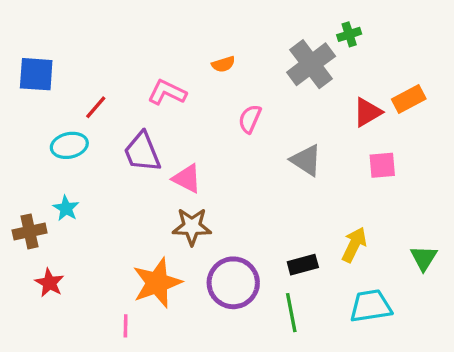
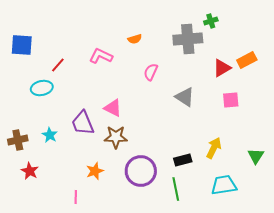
gray cross: (311, 64) -> (188, 39), turned 32
purple trapezoid: (142, 152) -> (83, 123), moved
cyan star: (66, 208) -> (50, 135), moved
orange star: (157, 283) -> (95, 171), size x0.6

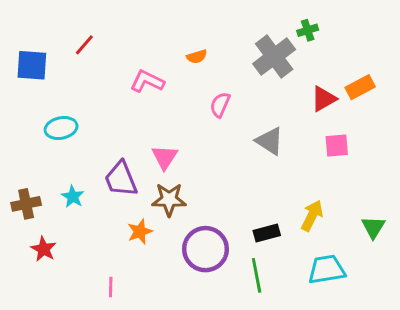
gray cross: (188, 39) -> (274, 57), turned -32
red line: (58, 65) -> (84, 45), moved
pink triangle: (113, 108) -> (165, 157), turned 36
orange star: (95, 171) -> (140, 232), moved

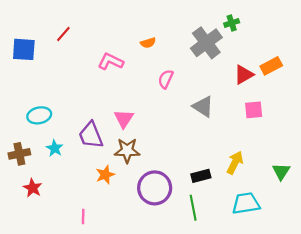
cyan ellipse: (61, 128) -> (39, 115), moved

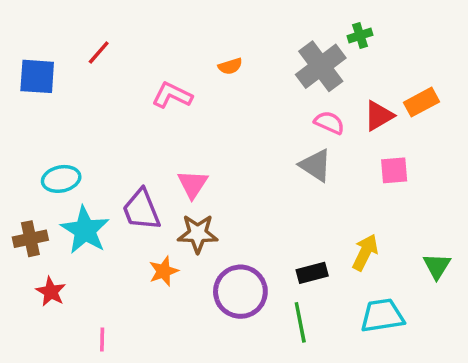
pink semicircle: (166, 79) -> (329, 123), moved, turned 90
cyan star: (55, 148) -> (85, 230), size x1.8
pink line: (83, 217) -> (102, 339), moved

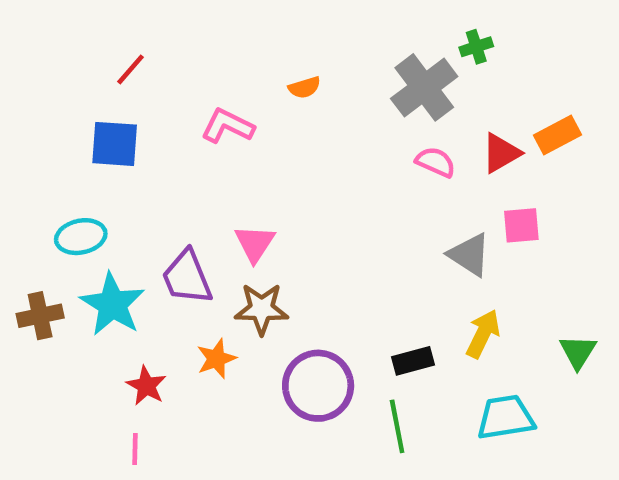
blue square: (37, 76) -> (115, 144), moved
gray triangle: (316, 165) -> (469, 255), moved
red star: (51, 292) -> (146, 386), moved

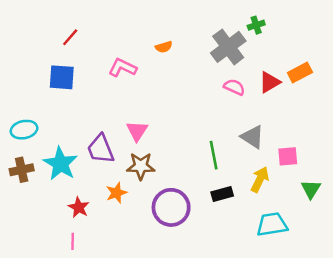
pink square: (521, 225) -> (288, 156), moved
cyan ellipse: (81, 237) -> (24, 130), moved
green line: (397, 426) -> (214, 155), moved

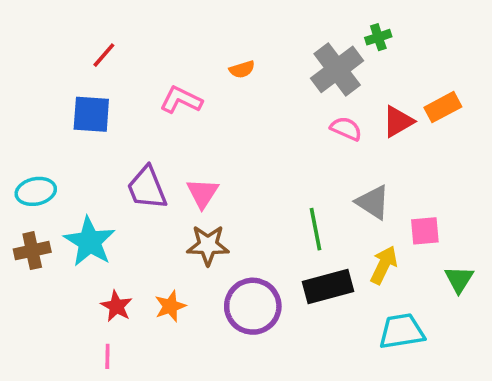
purple trapezoid: (101, 149) -> (147, 188), moved
orange star: (116, 193) -> (170, 306), moved
black rectangle: (222, 194) -> (328, 286), size x1.5

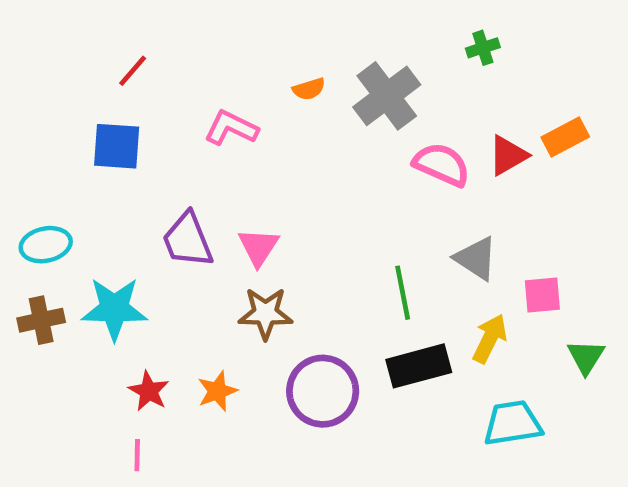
gray cross: (337, 69) -> (387, 96), moved
pink semicircle: (346, 129) -> (442, 165), size x1.4
cyan star: (90, 242) -> (114, 309), turned -30

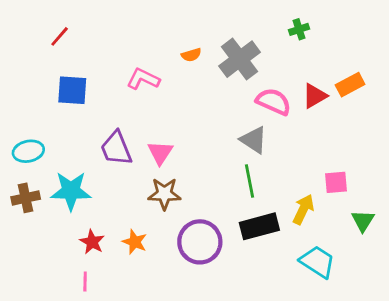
red line: (133, 71) -> (60, 36), moved
gray triangle: (476, 258) -> (254, 140), moved
orange star: (217, 391) -> (135, 242), turned -30
cyan trapezoid: (513, 423) -> (317, 262), turned 42

